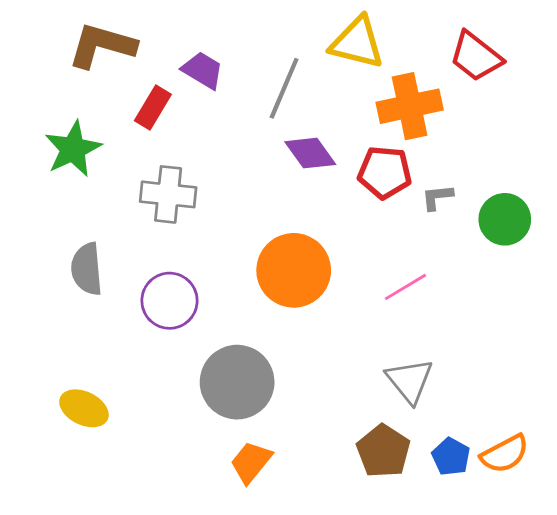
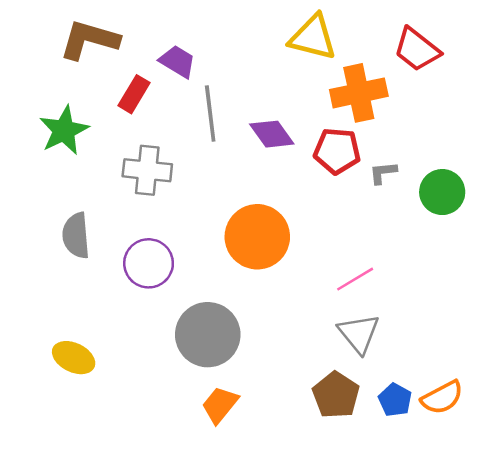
gray line: (284, 88) -> (210, 113), moved, turned -30
pink line: (405, 287) -> (355, 279), moved

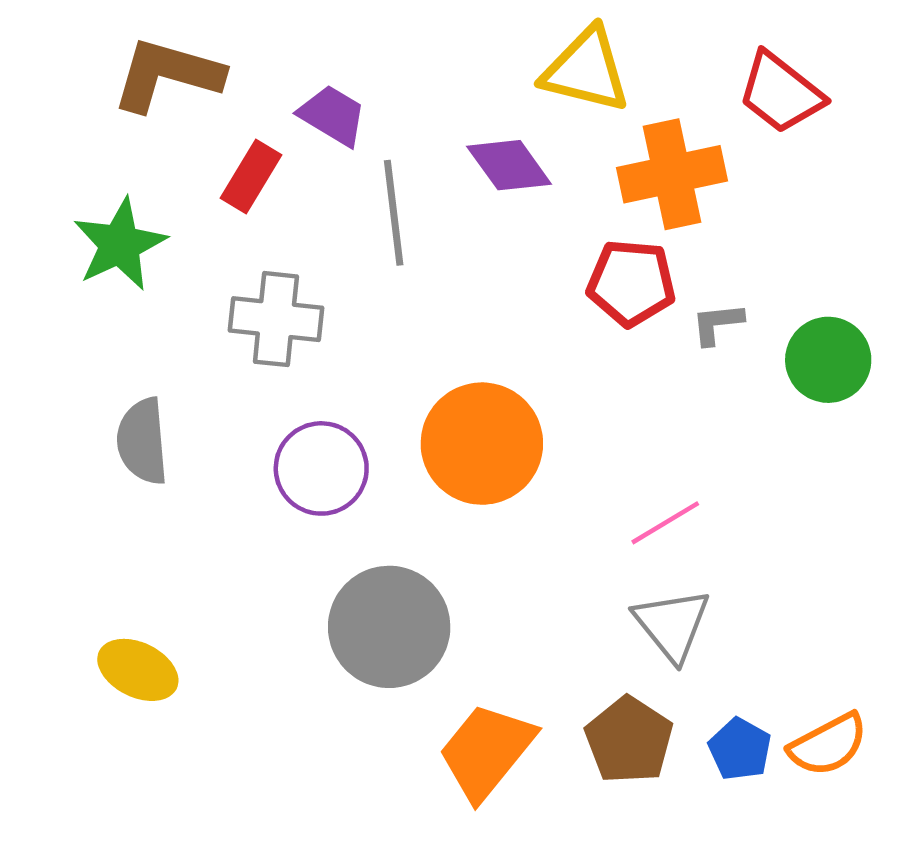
purple diamond: (272, 134) -> (509, 165), moved
purple circle: (149, 263) -> (321, 468), moved
orange trapezoid: (220, 405) -> (486, 751), moved, size x1.4

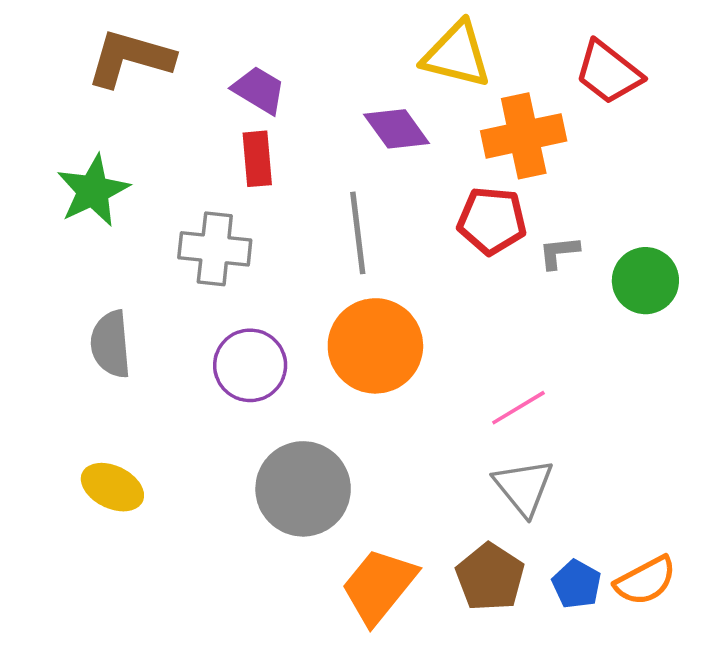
red rectangle: (251, 177) -> (257, 159), moved, turned -36
gray line: (394, 213) -> (358, 233), moved
yellow ellipse: (138, 670) -> (112, 487), moved

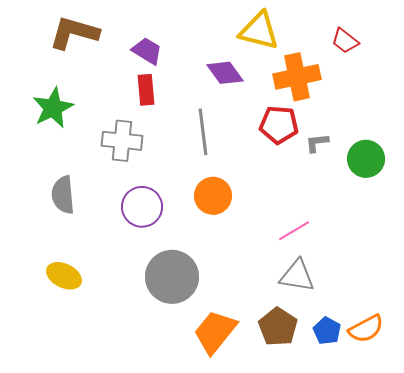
red trapezoid: (608, 72) -> (345, 41), size x0.7
orange circle: (375, 346) -> (213, 196), size x0.7
gray triangle: (524, 487) -> (297, 276), turned -42

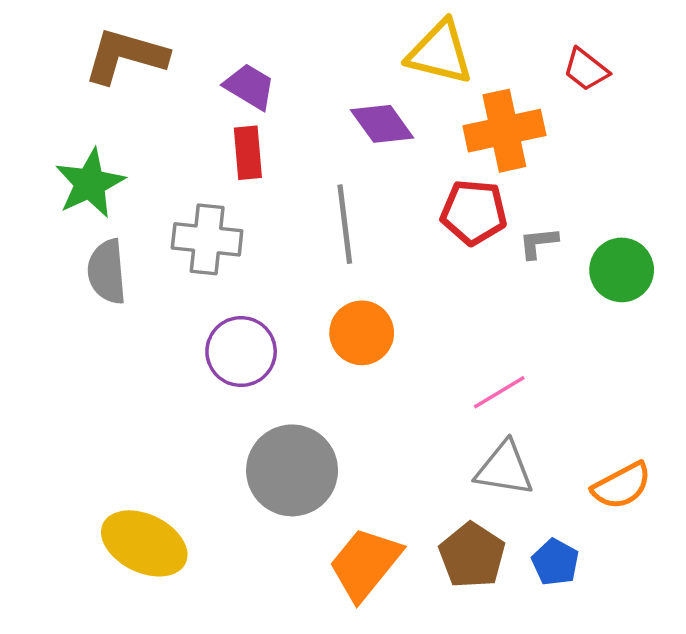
gray semicircle: (63, 195) -> (107, 272), moved
yellow ellipse: (64, 276) -> (144, 543), moved, size x1.4
orange semicircle: (366, 329) -> (622, 486), moved

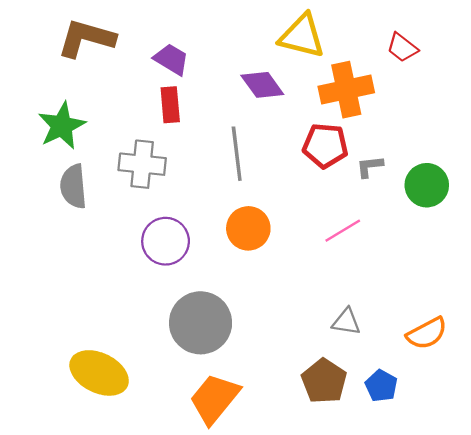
pink line: (499, 392) -> (343, 231), moved
gray triangle: (504, 469) -> (346, 322), size x0.7
orange trapezoid: (365, 564) -> (215, 399), moved

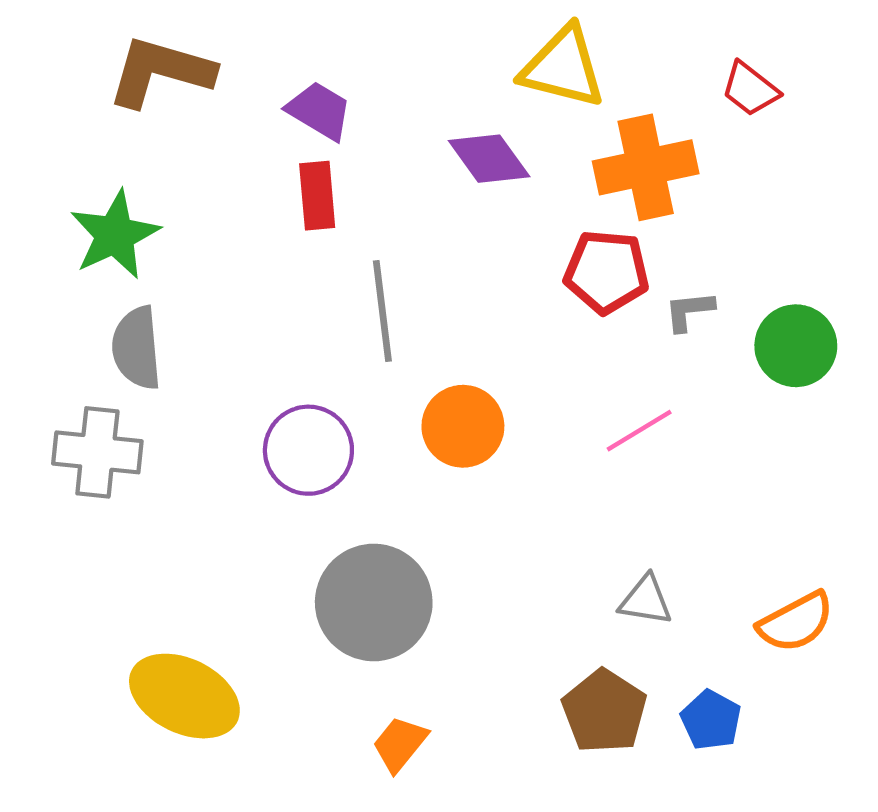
gray line: (237, 154) -> (382, 311), moved
gray cross: (142, 164) -> (97, 452), moved
orange trapezoid: (215, 399) -> (400, 744), size x0.6

